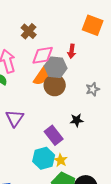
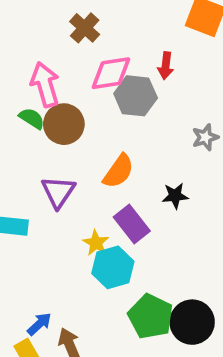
orange semicircle: (42, 76) -> (119, 171), moved
brown circle: (55, 85) -> (64, 124), moved
yellow star: (61, 160) -> (96, 243), moved

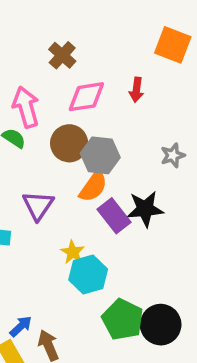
gray hexagon: (136, 96) -> (100, 155), moved
brown circle: (64, 124) -> (69, 143), moved
black star: (175, 196) -> (145, 209), size x1.5
purple rectangle: (132, 224) -> (114, 216), moved

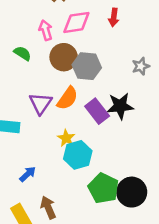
pink arrow: (26, 107) -> (46, 30), moved, size x0.7
orange semicircle: (93, 186) -> (67, 98), moved
blue arrow: (21, 326) -> (28, 174), moved

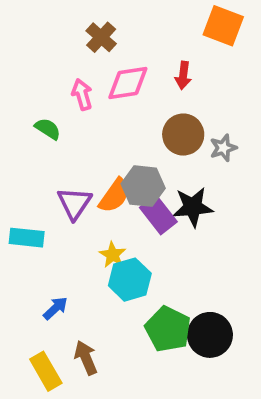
brown circle: (64, 57) -> (183, 135), moved
gray hexagon: (87, 66) -> (143, 186), moved

